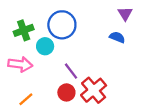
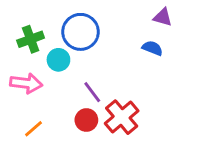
purple triangle: (125, 14) -> (163, 17), turned -42

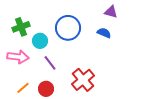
blue circle: (81, 32) -> (68, 28), moved
purple line: (92, 92) -> (50, 63), moved
red circle: (86, 120) -> (46, 89), moved

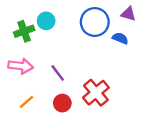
blue circle: (68, 28) -> (95, 22), moved
cyan circle: (40, 41) -> (46, 21), moved
red circle: (46, 89) -> (62, 103), moved

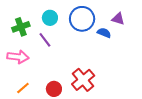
purple triangle: (128, 14) -> (118, 19), moved
cyan circle: (46, 21) -> (50, 18), moved
purple line: (58, 73) -> (45, 40), moved

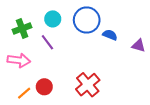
purple triangle: (118, 19) -> (139, 45), moved
red circle: (54, 89) -> (44, 87), moved

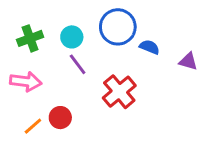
cyan circle: (53, 19) -> (72, 37), moved
purple line: (47, 42) -> (78, 64), moved
red cross: (88, 85) -> (119, 92), moved

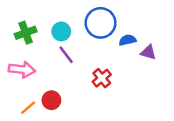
blue semicircle: (149, 47) -> (128, 40), turned -35
purple triangle: (188, 61) -> (148, 52), moved
red cross: (119, 92) -> (102, 78), size x0.7

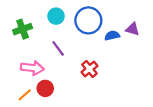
cyan circle: (61, 31) -> (56, 16), moved
purple triangle: (148, 52) -> (133, 29), moved
pink arrow: (22, 70) -> (32, 68), moved

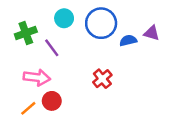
purple line: (58, 48) -> (52, 48), moved

